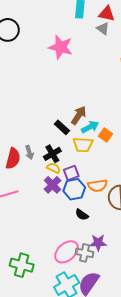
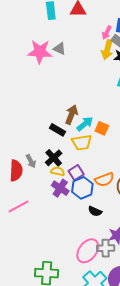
gray triangle: (103, 29) -> (60, 49), moved

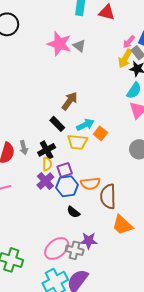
brown arrow: (71, 115) -> (70, 101), moved
yellow semicircle: (58, 171) -> (47, 164), turned 64

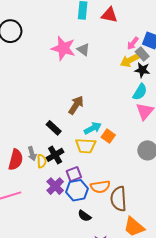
yellow arrow: (125, 58) -> (130, 60), turned 36
black rectangle: (57, 124) -> (54, 128), moved
yellow semicircle: (47, 164) -> (42, 161), moved

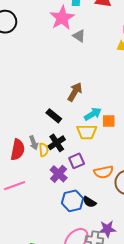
pink star: (63, 48) -> (62, 18), moved, turned 30
orange square: (108, 136) -> (109, 121), turned -32
blue hexagon: (77, 190) -> (72, 201), moved

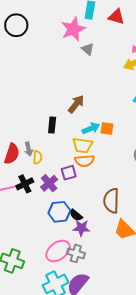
black rectangle: (54, 116) -> (52, 125), turned 49
orange square: (109, 121) -> (107, 129), moved
black cross: (57, 143) -> (25, 184), moved
orange semicircle: (104, 172) -> (84, 161), moved
purple star: (107, 229) -> (81, 228), moved

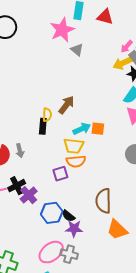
yellow semicircle: (38, 157) -> (47, 115), moved
purple cross: (49, 183) -> (29, 195), moved

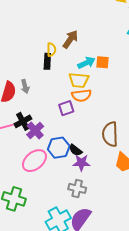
pink ellipse: (51, 252) -> (34, 161), moved

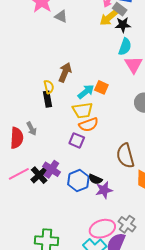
orange square: (102, 62) -> (101, 87), turned 32
purple square: (66, 108) -> (77, 140), turned -35
black cross: (23, 121) -> (39, 175), moved
pink ellipse: (34, 161) -> (102, 229), moved, turned 35
gray cross: (77, 188) -> (127, 224), moved, turned 36

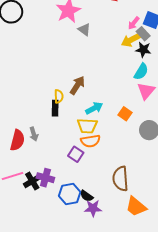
orange square: (101, 87) -> (125, 114), moved
purple cross: (51, 169) -> (45, 178), turned -30

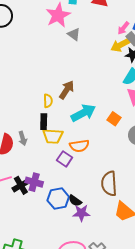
black rectangle: (55, 108) -> (44, 122), moved
cyan arrow: (94, 108) -> (83, 113), size x1.4
yellow trapezoid: (87, 126) -> (53, 136), moved

